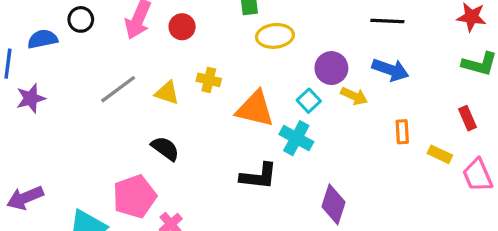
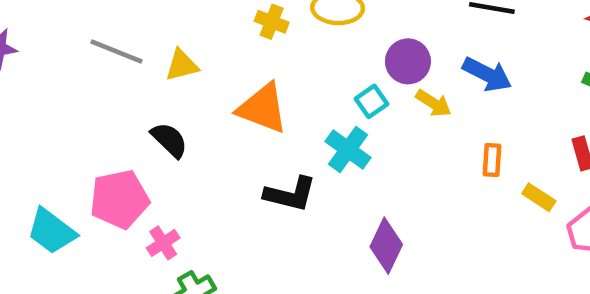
yellow cross: (209, 80) -> (272, 22), moved
gray line: (118, 89) -> (116, 51), turned 51
yellow triangle: (167, 93) -> (182, 65), turned -40
orange triangle: (255, 109) -> (263, 108), moved

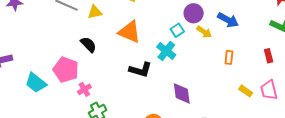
yellow rectangle: (539, 197) -> (246, 91), moved
pink pentagon: (119, 199) -> (66, 70), turned 30
purple diamond: (386, 246) -> (182, 93), turned -35

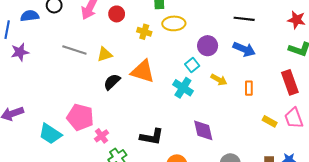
yellow arrow: (204, 32) -> (219, 80), moved
black semicircle: (88, 44) -> (112, 82), moved, turned -84
red rectangle: (269, 56) -> (290, 82), size x1.6
black L-shape: (141, 70) -> (152, 137), moved

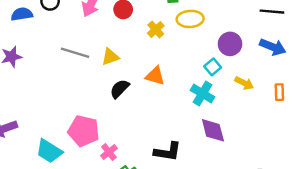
yellow cross: (144, 32) -> (156, 29), turned 32
orange triangle: (143, 71) -> (155, 76), size x0.7
purple diamond: (203, 130) -> (213, 130), moved

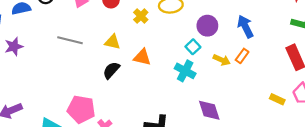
blue arrow: (273, 47) -> (245, 27), turned -135
yellow triangle: (110, 57) -> (112, 42), moved, turned 35
orange rectangle: (279, 92) -> (242, 56), moved, turned 40
purple diamond: (213, 130) -> (209, 110), moved

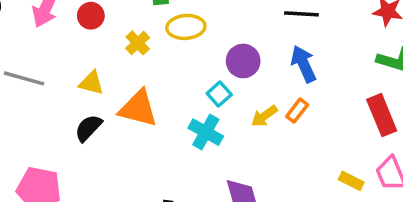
orange triangle: (142, 57) -> (138, 109), size x1.4
yellow arrow: (222, 60) -> (264, 116), turned 119

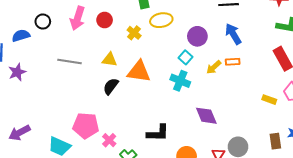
orange rectangle: (297, 111) -> (233, 62), turned 56

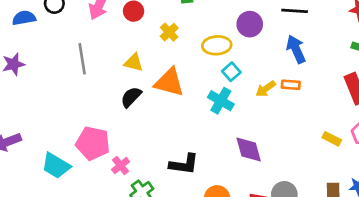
yellow ellipse: (161, 20) -> (217, 45), moved
purple circle: (197, 36) -> (250, 24), moved
gray line: (69, 62) -> (82, 59), turned 65

